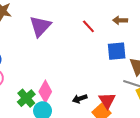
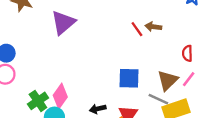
red line: (88, 26) -> (137, 29), moved
blue square: (117, 51) -> (129, 78), moved

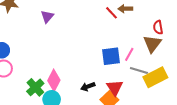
purple triangle: (63, 22) -> (47, 17), size x0.6
pink line: (189, 79) -> (129, 54), moved
brown triangle: (168, 80) -> (152, 44), moved

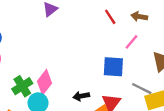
red line: (112, 13) -> (110, 17), moved
pink line: (129, 54) -> (132, 42), moved

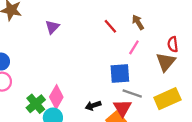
brown arrow: (139, 17) -> (138, 22), turned 56
gray line: (142, 89) -> (132, 93), moved

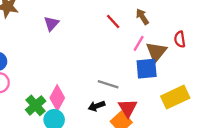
brown triangle: (166, 62) -> (156, 52), moved
blue square: (120, 73) -> (147, 69), moved
gray line: (132, 93) -> (108, 84), moved

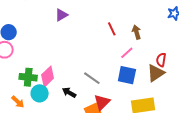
brown triangle: (156, 52) -> (156, 73), moved
green cross: (36, 105) -> (28, 77), turned 30
black arrow: (96, 106) -> (69, 92), moved, turned 32

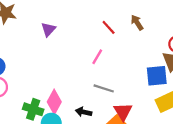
pink line: (127, 53) -> (97, 57), moved
blue square: (127, 75) -> (157, 76), moved
green cross: (28, 77) -> (33, 109), turned 30

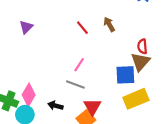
pink line: (97, 57) -> (79, 65), moved

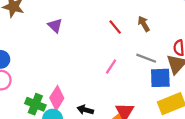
purple triangle: (26, 27) -> (55, 26), turned -32
gray line: (75, 84) -> (146, 58), moved

